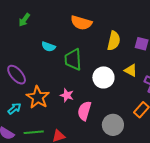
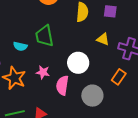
cyan semicircle: (48, 47) -> (20, 46), moved
white circle: (103, 77) -> (78, 63), moved

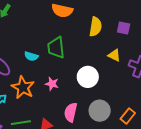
orange rectangle: (119, 77) -> (128, 116), moved
pink semicircle: (62, 85) -> (71, 112), moved

